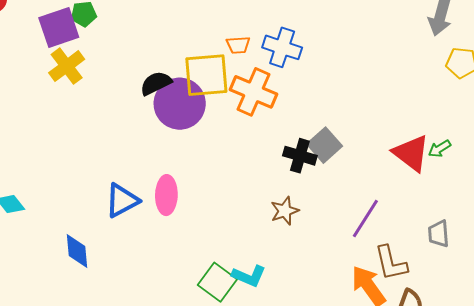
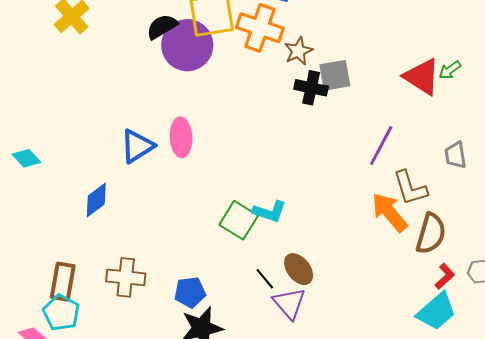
gray square: (325, 145) -> (335, 75), turned 36
brown star: (285, 211) -> (298, 51), moved
blue diamond: (77, 251) -> (96, 200), turned 63

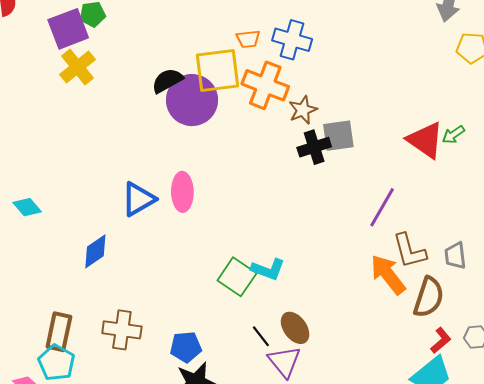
black cross: (311, 88) -> (314, 147), turned -32
gray trapezoid: (455, 155) -> (455, 256), moved

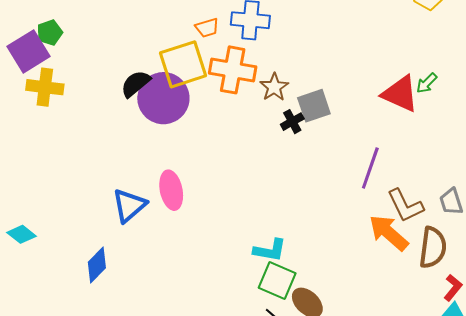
yellow cross: (78, 67) -> (45, 87), turned -33
black cross: (314, 147) -> (292, 122), size x0.7
green square: (237, 277) -> (277, 280), moved

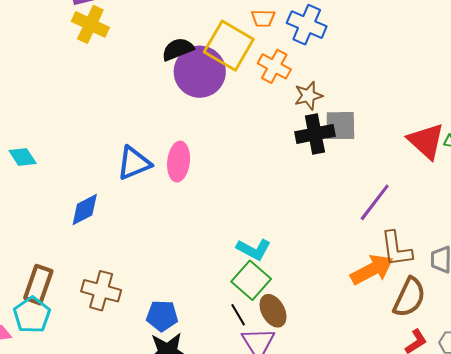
yellow square: (183, 64) -> (229, 46), turned 30
orange cross: (233, 70) -> (274, 66), size x0.7
black cross: (292, 122) -> (315, 134), size x1.6
orange arrow: (389, 233) -> (372, 270), turned 93

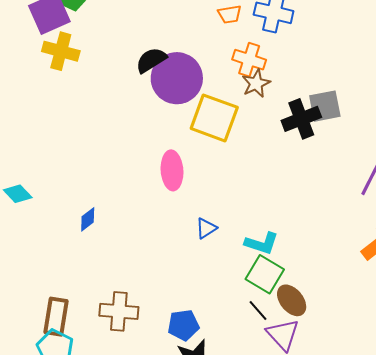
yellow square: (229, 46) -> (214, 118), moved
brown star: (308, 96) -> (256, 83), moved
blue triangle: (134, 163) -> (206, 228), moved, size x0.6
blue diamond: (85, 210) -> (88, 219), moved, size x0.7

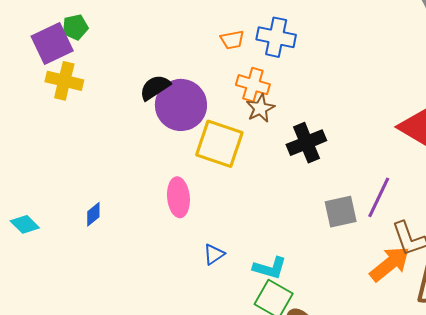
gray square: (325, 106) -> (341, 212), moved
blue diamond: (88, 219) -> (93, 214), moved

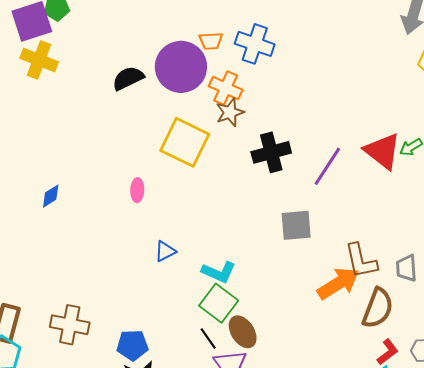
purple circle: (181, 105) -> (181, 67), moved
pink ellipse: (178, 197) -> (137, 190), size x0.6
purple line: (379, 197) -> (327, 166), moved

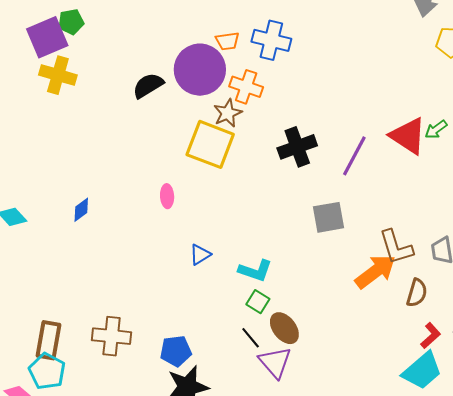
brown star: (230, 112) -> (228, 113), moved
green square: (219, 303) -> (258, 302), size x0.6
brown semicircle: (378, 308) -> (417, 293), size x0.7

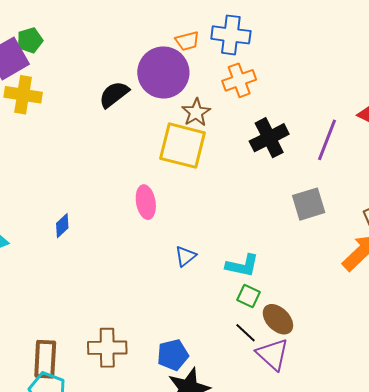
orange cross: (246, 87) -> (239, 80), moved, turned -32
pink ellipse: (167, 196) -> (146, 202), size x1.4

